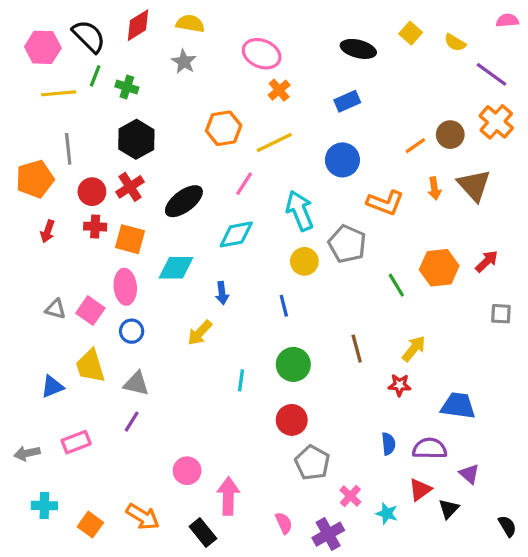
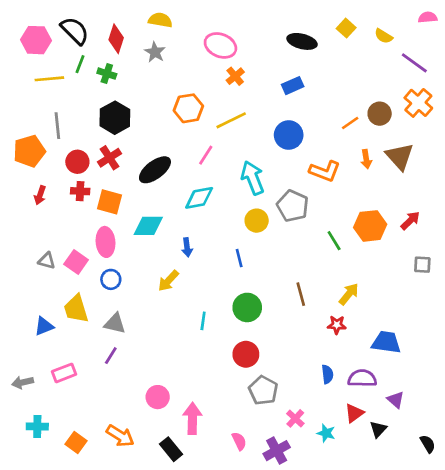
red diamond: (138, 25) -> (116, 39), moved, turned -40

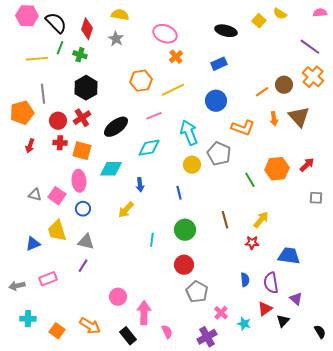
yellow semicircle: (384, 36) -> (280, 14), moved
pink hexagon: (36, 40) -> (27, 16), moved
pink line: (206, 155) -> (154, 116), turned 35
purple semicircle: (362, 378) -> (271, 283), turned -100
pink semicircle: (239, 441) -> (167, 332), moved

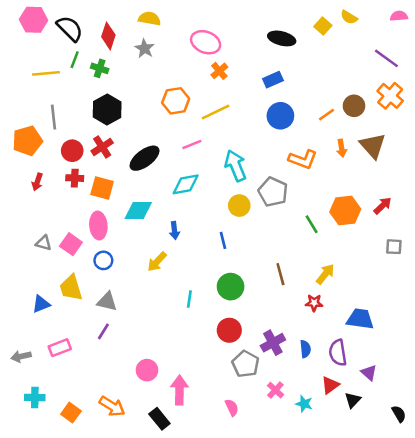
blue circle: (216, 101) -> (280, 116), moved
pink semicircle: (167, 332) -> (232, 408), moved
purple cross: (207, 337) -> (273, 343), moved

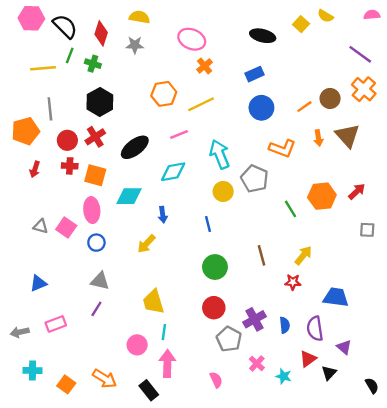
gray star: (145, 48) -> (135, 45), turned -30
yellow trapezoid: (71, 288) -> (153, 302), moved
cyan line: (189, 299) -> (164, 332), moved

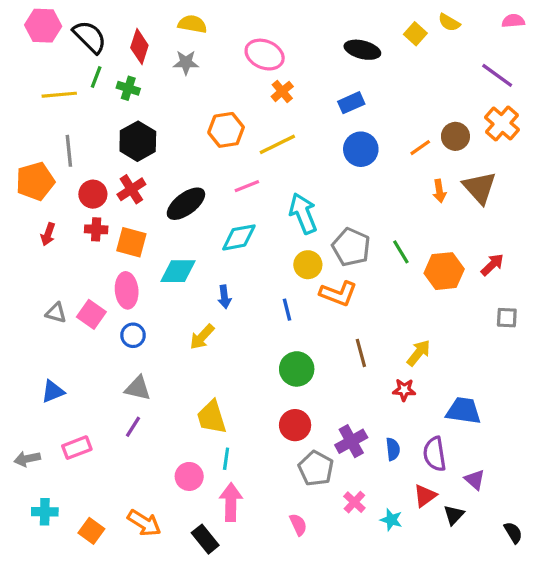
orange L-shape: (282, 148) -> (338, 294), moved
green line: (291, 209) -> (401, 252), moved

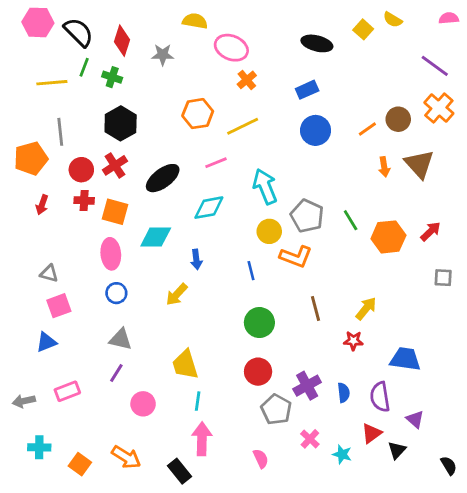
yellow semicircle: (192, 24) -> (195, 21), moved
pink square: (91, 314) -> (59, 306), moved, turned 35
pink circle: (189, 476) -> (143, 404), moved

